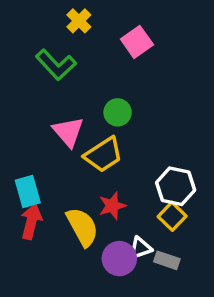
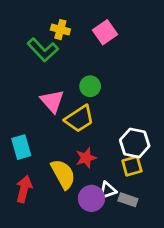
yellow cross: (79, 21) -> (60, 30), moved, turned -30
yellow square: (172, 216) -> (132, 166), turned 30
red arrow: (31, 222) -> (24, 189), moved

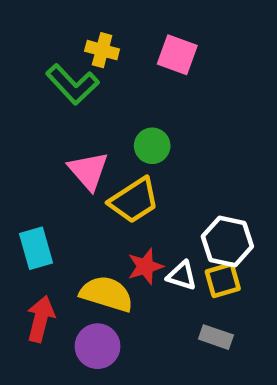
pink square: (105, 32) -> (177, 55), turned -35
yellow semicircle: (63, 174) -> (107, 294), turned -44
white triangle: (108, 190) -> (182, 276), moved, turned 36
purple circle: (91, 198) -> (98, 346), moved

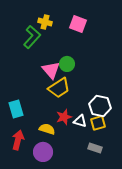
green L-shape: (72, 84) -> (32, 37), turned -95
pink triangle: (88, 171) -> (51, 70), moved
yellow semicircle: (107, 294) -> (47, 129), size x0.7

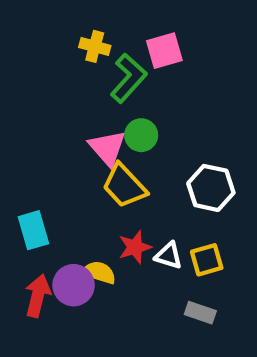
pink square: (78, 24) -> (164, 51), turned -36
green L-shape: (32, 37) -> (128, 78), moved
yellow trapezoid: (59, 88) -> (124, 186), turned 80
white hexagon: (100, 106) -> (211, 188), moved
purple circle: (43, 152) -> (74, 285), moved

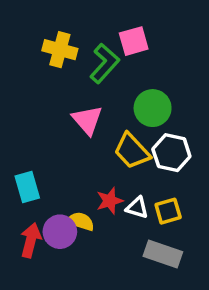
yellow cross: (95, 46) -> (60, 50), moved, size x1.4
green circle: (141, 135) -> (153, 108), moved, size x1.4
yellow trapezoid: (124, 186) -> (132, 151), moved
gray rectangle: (200, 313) -> (163, 254), size x1.5

